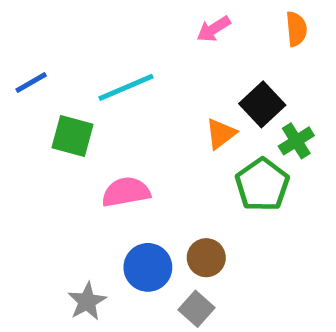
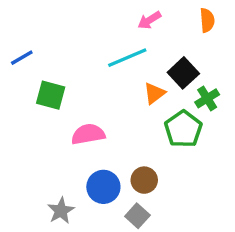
cyan line: (126, 87) -> (127, 58), moved

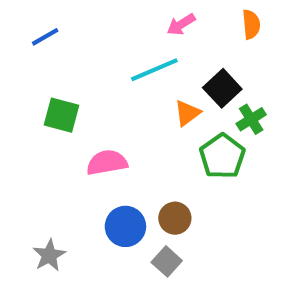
blue line: (22, 58) -> (45, 37), moved
gray star: (61, 211) -> (49, 255), moved

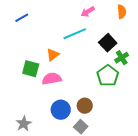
orange triangle: (187, 113) -> (53, 55), moved
green square: (62, 115) -> (31, 69), moved

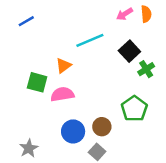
pink arrow: (88, 12) -> (125, 14), moved
green pentagon: (108, 76) -> (134, 109), moved

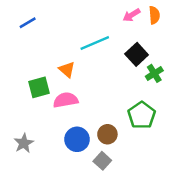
orange triangle: (63, 66) -> (67, 70), turned -42
green square: (37, 82) -> (39, 87), turned -30
gray star: (29, 148) -> (24, 143), moved

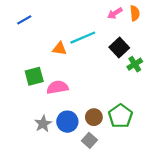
orange triangle: (67, 70) -> (60, 49), moved, turned -32
green pentagon: (142, 115) -> (120, 116), moved
gray star: (24, 143) -> (43, 124), moved

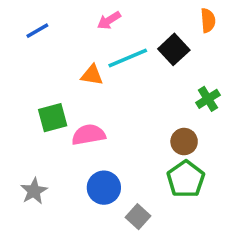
pink arrow: (115, 13) -> (109, 20), moved
black square: (119, 48) -> (174, 49), moved
brown circle: (94, 117) -> (184, 142), moved
gray star: (43, 124) -> (34, 191), moved

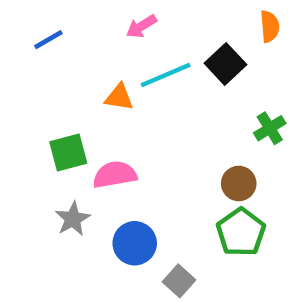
gray star: (34, 191) -> (73, 219), moved

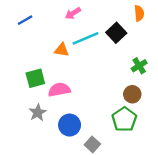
brown circle: (239, 183) -> (132, 94), moved

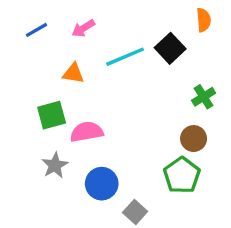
pink arrow: (73, 13) -> (83, 28), moved
orange triangle: (62, 50) -> (73, 73), moved

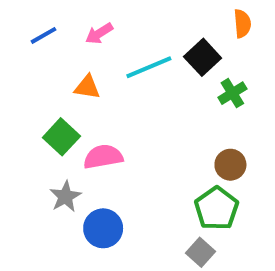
green cross: (204, 97) -> (232, 93), moved
green square: (52, 115) -> (61, 137), turned -32
blue circle: (102, 184) -> (103, 228), moved
gray square: (135, 212) -> (201, 252), moved

